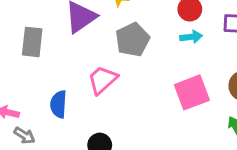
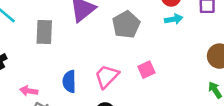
pink trapezoid: (102, 80) -> (107, 76), moved
pink square: (192, 92) -> (146, 70), moved, size x0.6

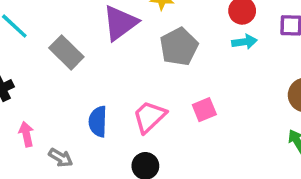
gray rectangle: (44, 32) -> (66, 52), turned -50
pink arrow: (29, 91) -> (26, 134), moved, turned 66

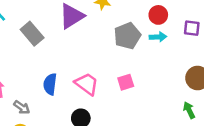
gray pentagon: (179, 47) -> (127, 36), moved
pink trapezoid: (149, 117) -> (87, 84), turned 75

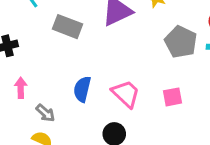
gray rectangle: (32, 34) -> (68, 27), turned -35
gray pentagon: (127, 36) -> (181, 42), turned -30

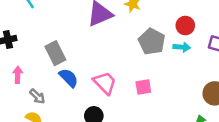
gray rectangle: (68, 27) -> (55, 53), moved, turned 40
blue semicircle: (82, 89) -> (69, 78), turned 120

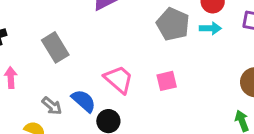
blue semicircle: (69, 78) -> (84, 101), moved
gray arrow: (37, 96) -> (52, 106), moved

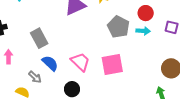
pink square: (167, 81) -> (112, 64), size x1.6
blue semicircle: (84, 101) -> (50, 63), moved

